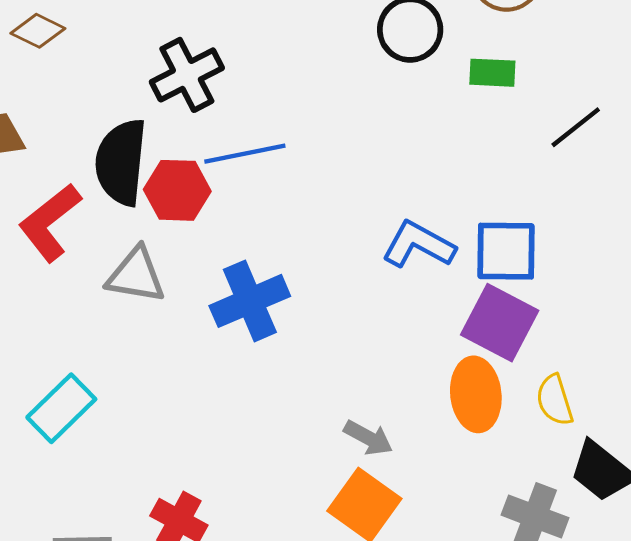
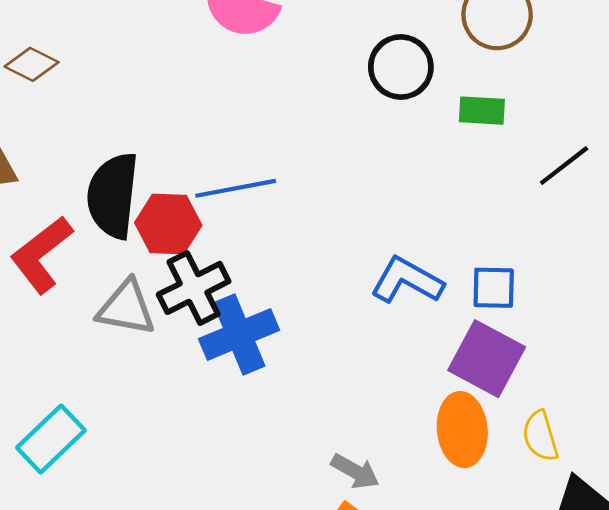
black cross: (187, 75) -> (194, 288), moved
blue square: (506, 251) -> (494, 288), size x0.7

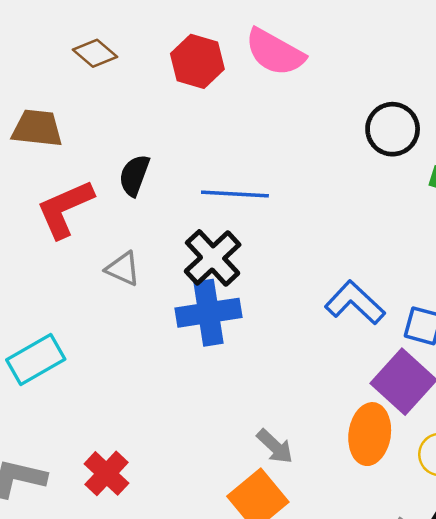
black semicircle: (113, 196) -> (134, 175), size x0.6
red hexagon: (168, 224) -> (197, 61), moved
black cross: (194, 288) -> (213, 258), moved, turned -30
gray triangle: (126, 308) -> (123, 269), size x0.7

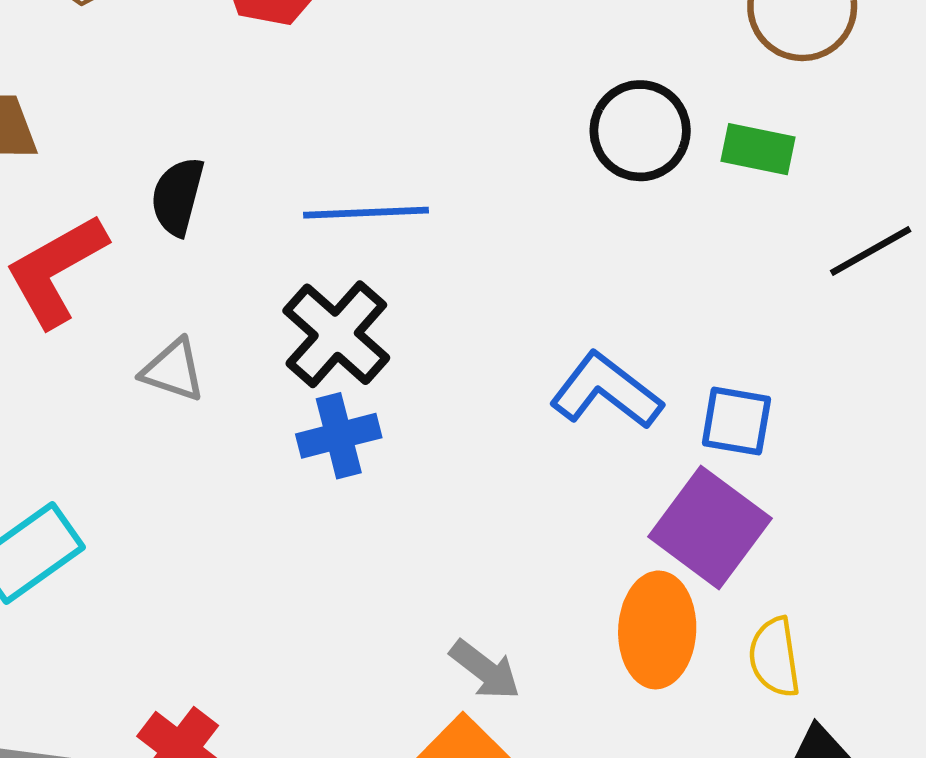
black circle: (393, 129) -> (640, 131), moved
blue cross: (209, 313) -> (339, 436), size x0.7

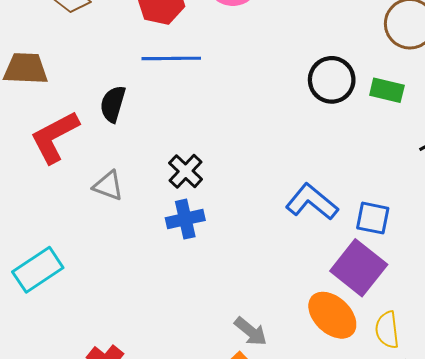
blue line: (366, 213) -> (171, 58), moved
black cross: (336, 334) -> (186, 171), size x0.7
orange ellipse: (657, 630) -> (332, 315), turned -51

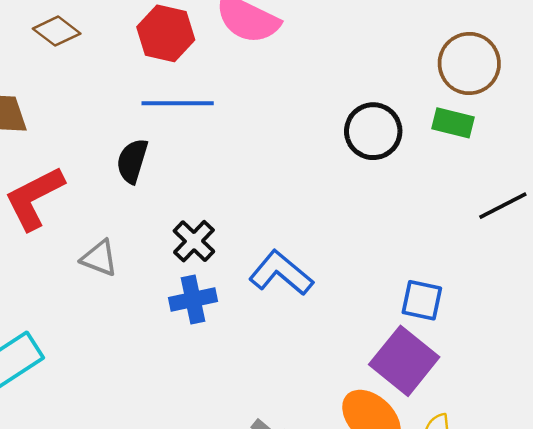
green rectangle: (387, 90) -> (453, 123), moved
black semicircle: (113, 104) -> (132, 161), moved
blue L-shape: (312, 202) -> (281, 273), moved

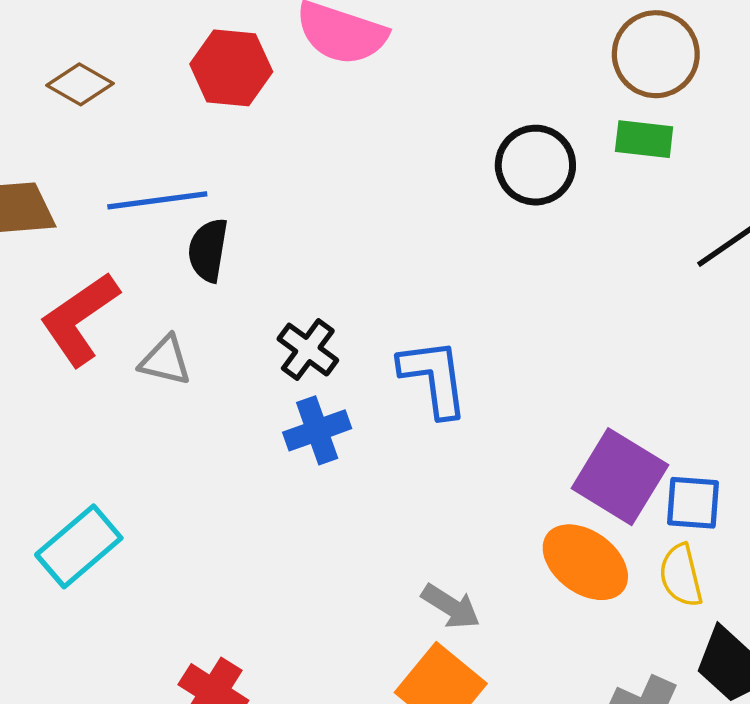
blue line: (178, 103) -> (157, 200), moved
gray triangle: (99, 258) -> (165, 361), moved
blue L-shape: (281, 273) -> (434, 378), turned 50
blue square: (422, 300) -> (693, 503), moved

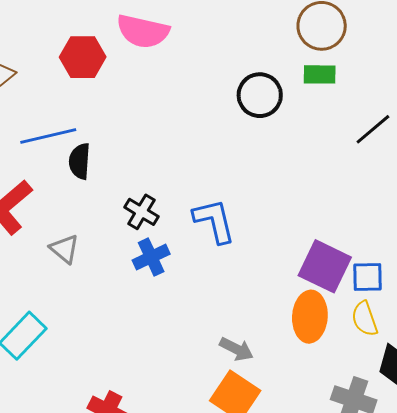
gray triangle: (165, 361) -> (64, 249), moved, turned 32
orange ellipse: (585, 562) -> (310, 317), turned 63

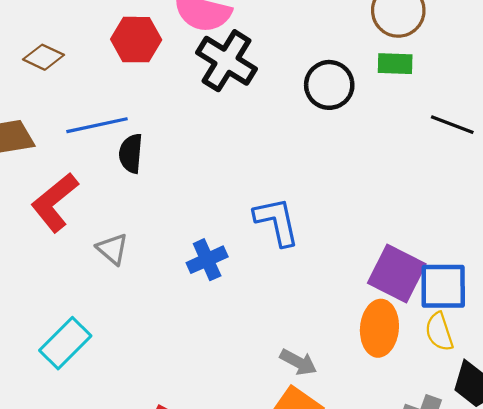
black line: (373, 129) -> (452, 125), turned 60
black cross: (141, 212) -> (227, 61), moved, size x1.6
blue square: (367, 277) -> (443, 286), size x1.4

